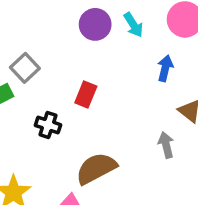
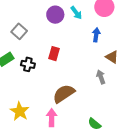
gray square: (25, 68) -> (19, 31), moved
black cross: (48, 125) -> (28, 64), moved

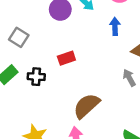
red rectangle: (54, 54) -> (66, 58), turned 64

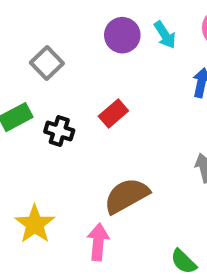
red rectangle: (66, 58) -> (113, 113), turned -36

